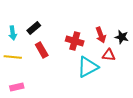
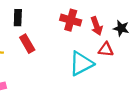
black rectangle: (34, 28) -> (18, 18), turned -48
red cross: (75, 41) -> (71, 20), moved

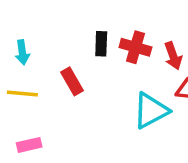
black rectangle: (18, 18) -> (101, 44), moved

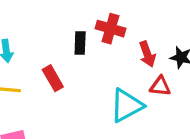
red cross: (135, 47) -> (110, 29), moved

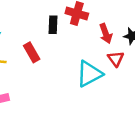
red triangle: (160, 86) -> (116, 59), turned 48

